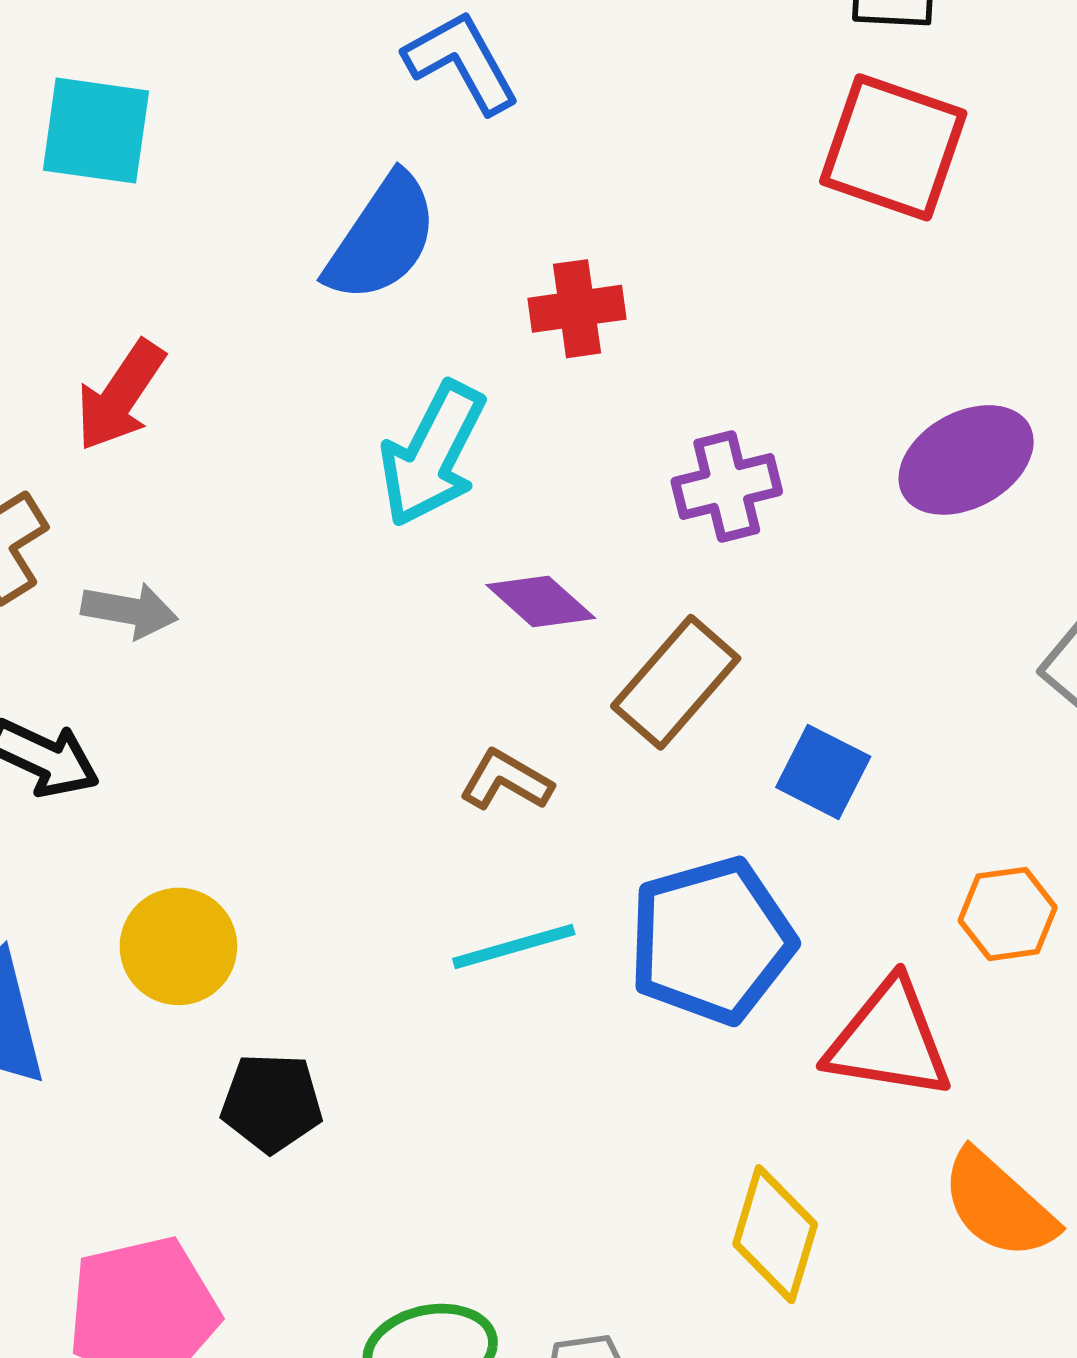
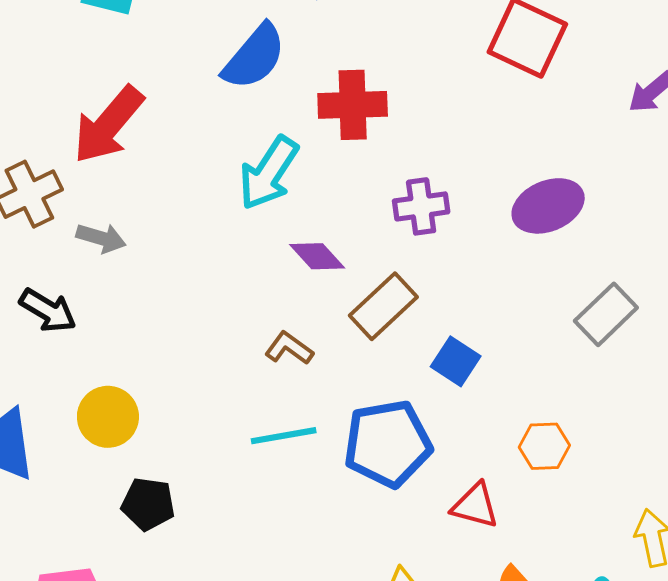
red cross: (577, 309) -> (353, 105), size x1.4
red arrow: (120, 396) -> (108, 125), size x1.4
red triangle: (889, 1040) -> (475, 506), size x0.7

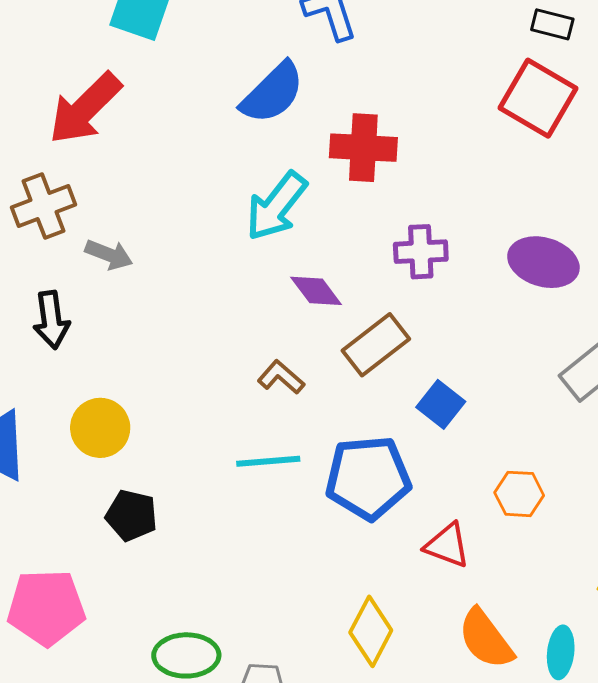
red arrow: (108, 125) -> (85, 108), moved
purple ellipse: (548, 206) -> (543, 262), turned 34
black arrow: (48, 310) -> (51, 320), turned 46

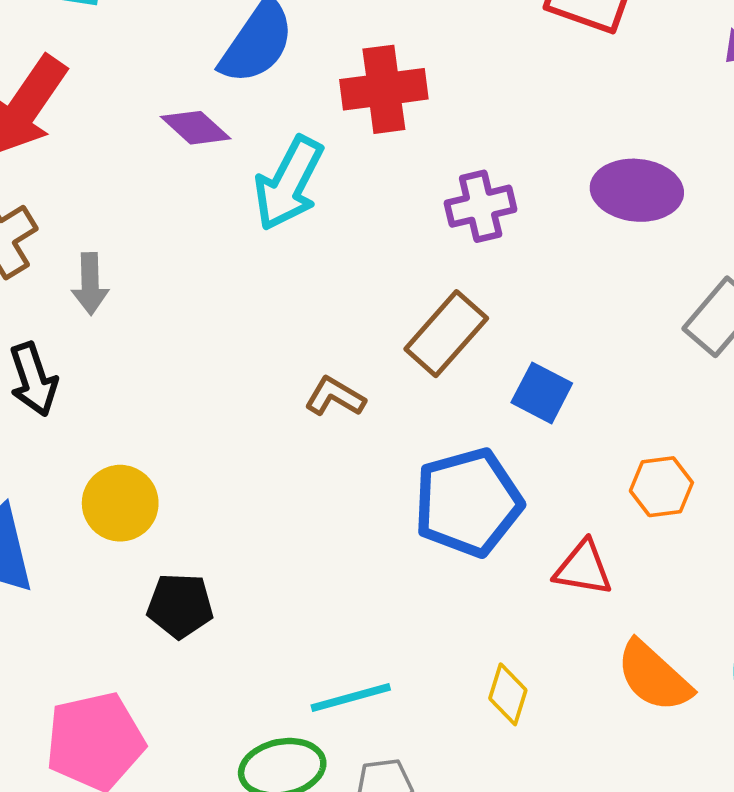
gray arrow: (109, 255) -> (90, 284), turned 78
purple diamond: (316, 291) -> (196, 128), moved
cyan line: (268, 461) -> (351, 698), moved
yellow diamond: (371, 631) -> (508, 694), size x0.7

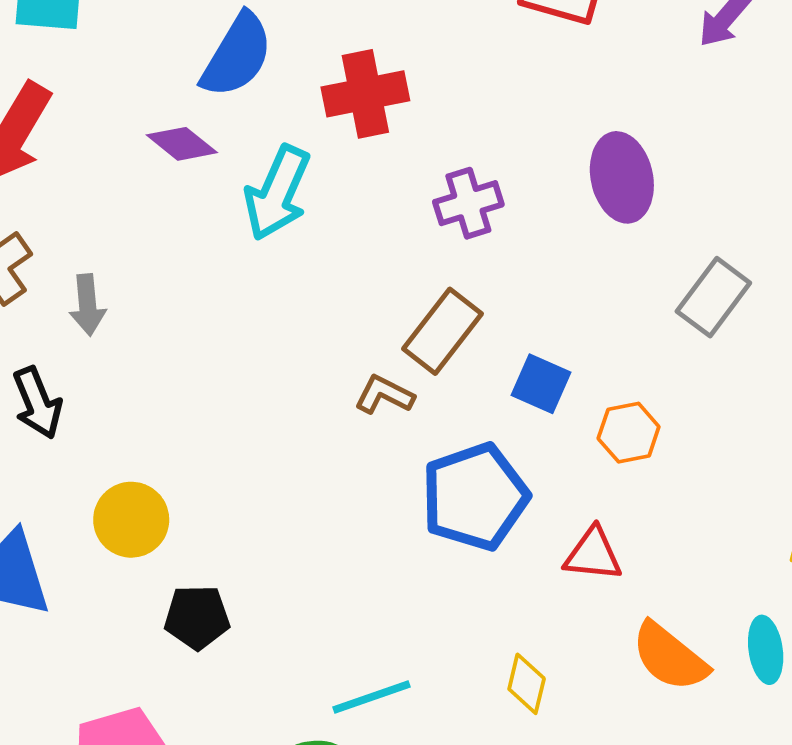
purple ellipse: (637, 190) -> (622, 177), turned 76
brown L-shape: (335, 397) -> (384, 395), moved
orange hexagon: (661, 487) -> (629, 433), moved

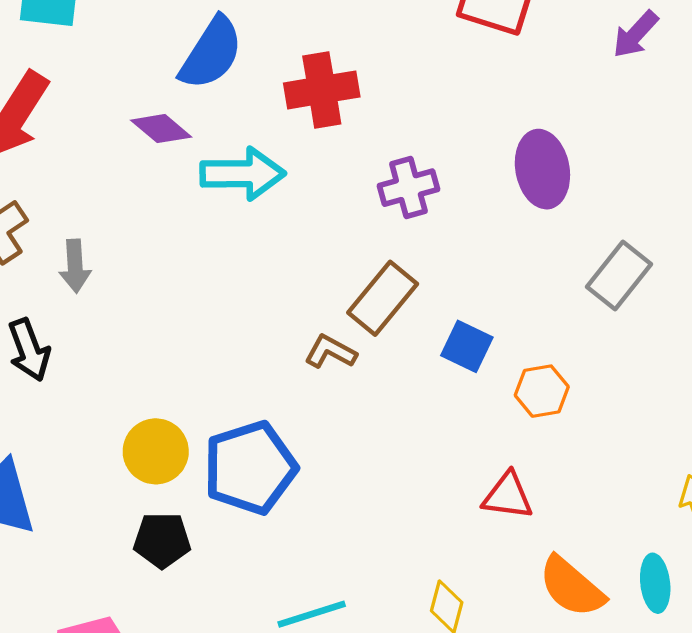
cyan arrow: (277, 193) -> (243, 174), turned -116
blue pentagon: (475, 497) -> (250, 468), moved
yellow circle: (131, 520) -> (156, 451), moved

